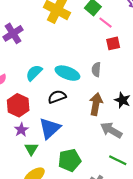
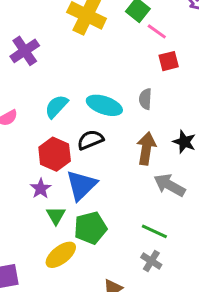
red hexagon: (18, 105) -> (55, 154), moved
green pentagon: (70, 160) -> (90, 228), moved
green line: (118, 160) -> (154, 231), moved

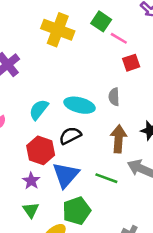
green triangle: (56, 215) -> (31, 210), moved
green line: (154, 231) -> (106, 178), moved

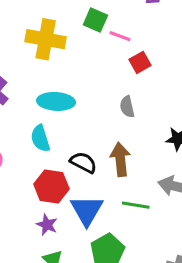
cyan ellipse: (80, 105) -> (56, 101), moved
cyan semicircle: (39, 110) -> (40, 138), turned -45
black semicircle: (70, 136) -> (83, 162), turned 65
brown arrow: (118, 139) -> (120, 159), moved

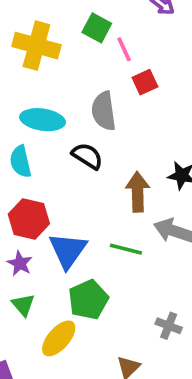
pink line: (120, 36) -> (124, 49), turned 40
gray semicircle: (127, 107) -> (104, 111), moved, size x1.5
brown arrow: (120, 159) -> (138, 192), moved
black semicircle: (83, 162) -> (87, 156), moved

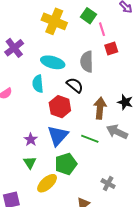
red hexagon: (29, 219) -> (60, 107), moved

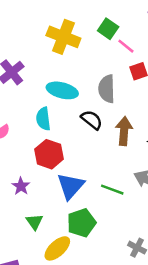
pink line: (102, 29) -> (126, 46), turned -32
red hexagon: (60, 107) -> (49, 154), moved
brown arrow: (100, 108) -> (124, 131), moved
purple star: (31, 140) -> (21, 186), moved

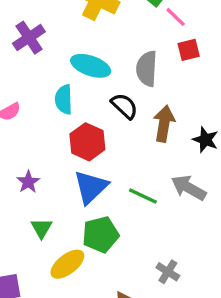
red hexagon: (49, 154) -> (87, 142), moved

